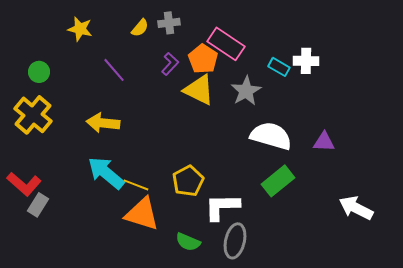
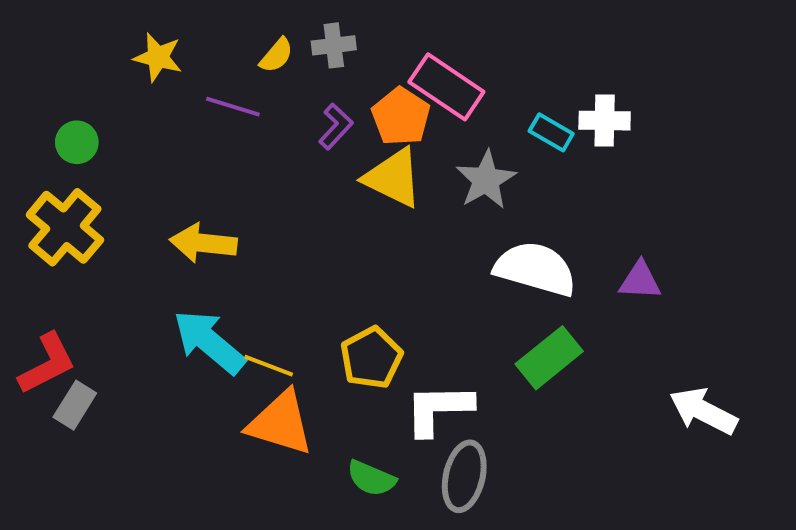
purple line: (114, 70) -> (233, 107), moved, turned -32
red L-shape: (24, 184) -> (47, 364), turned -68

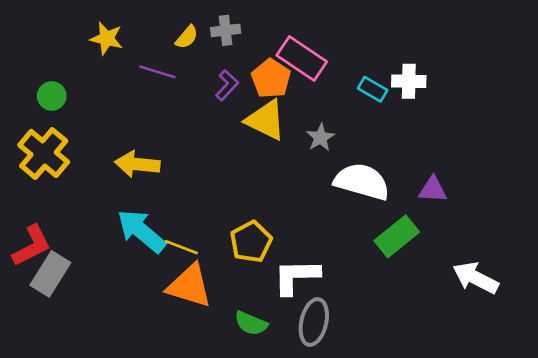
gray star: (486, 180) -> (320, 137), moved, size x0.7
green rectangle: (549, 358) -> (397, 236), moved
gray rectangle: (75, 405) -> (50, 274), size x1.4

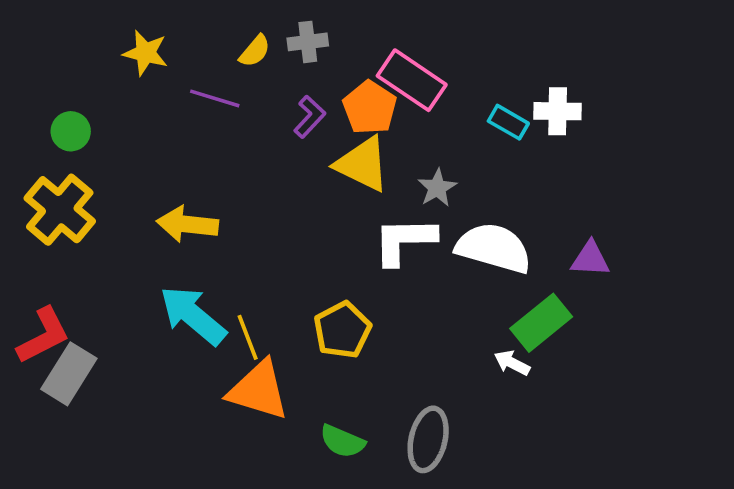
yellow line: (181, 247) -> (248, 337), turned 48
white L-shape: (296, 277) -> (404, 241), moved
white arrow: (476, 278) -> (512, 363), moved, size x0.6

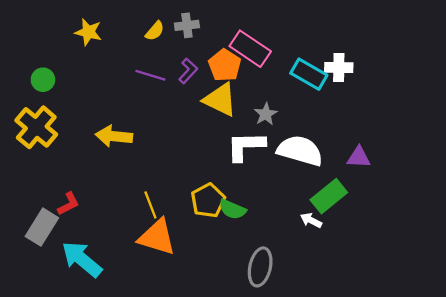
purple line: (215, 98) -> (150, 75), moved
cyan rectangle: (508, 122) -> (309, 74), size x1.5
cyan arrow: (193, 315) -> (82, 259), moved
red L-shape: (43, 336) -> (68, 204), moved, size x0.7
green semicircle: (342, 441) -> (232, 209), moved

